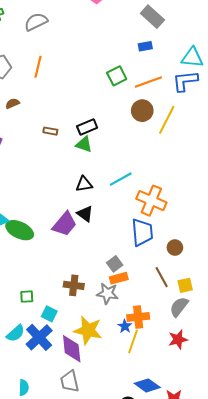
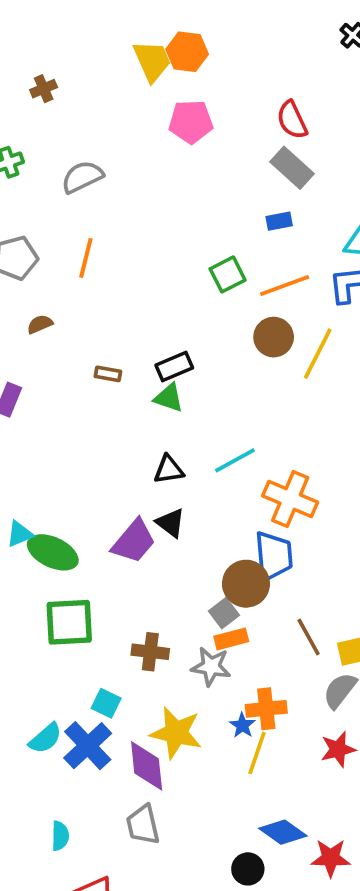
brown circle: (175, 248) -> (246, 584), moved, size x1.6
green square: (27, 297) -> (69, 622), moved, size x2.0

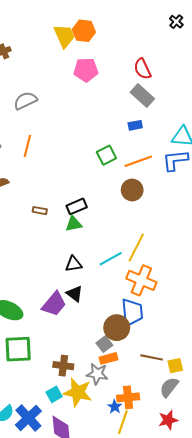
yellow line: (318, 354) -> (136, 248), moved
green triangle: (169, 398) -> (74, 224), turned -30
brown line: (309, 637) -> (152, 357), turned -50
cyan square: (106, 703) -> (54, 394), moved, turned 35
yellow star: (176, 733) -> (78, 392), moved

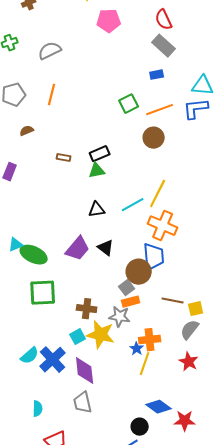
black triangle: (75, 294) -> (106, 248), moved
red star: (168, 420) -> (189, 362), turned -30

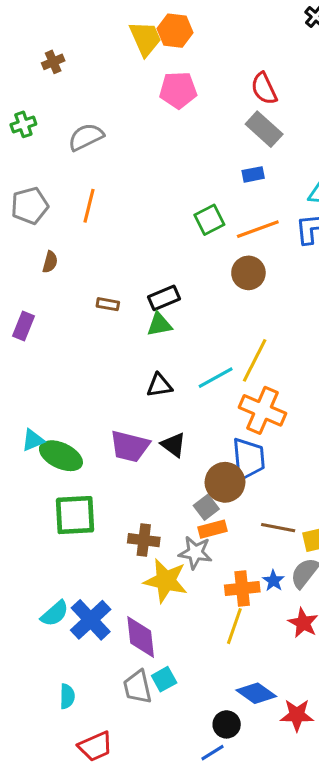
brown semicircle: (27, 131) -> (50, 262), turned 128
purple trapezoid: (78, 249) -> (130, 446), turned 64
cyan square: (78, 337) -> (164, 679), moved
blue star: (137, 349) -> (273, 581), moved

